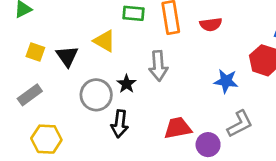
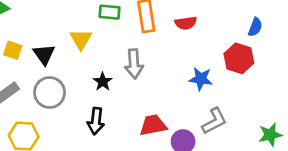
yellow triangle: (104, 41) -> (81, 39), turned 30
gray circle: (96, 95) -> (50, 92), moved

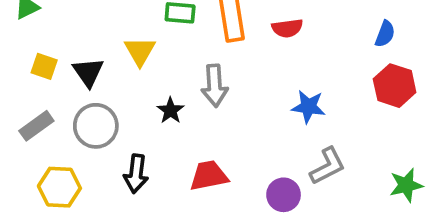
red hexagon: (239, 58) -> (395, 86), moved
black arrow: (96, 121) -> (136, 174), moved
red trapezoid: (153, 125) -> (209, 176), moved

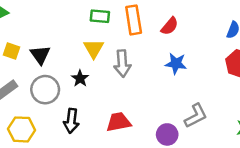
red semicircle: (287, 28) -> (170, 26), turned -42
yellow triangle: (140, 51) -> (94, 49), moved
blue star: (308, 107) -> (176, 63), moved
black star: (171, 111) -> (80, 78), moved

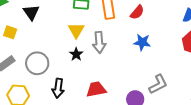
black triangle: (40, 55) -> (31, 12), moved
black star: (80, 78) -> (76, 54), moved

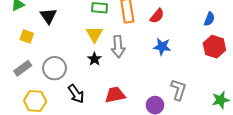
gray L-shape: (158, 84) -> (179, 90), turned -45
black arrow: (58, 88) -> (76, 94), turned -42

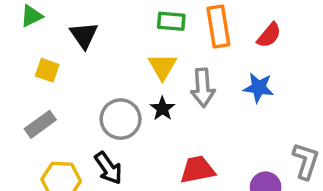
blue star: (162, 47) -> (259, 88), moved
gray circle: (55, 68) -> (121, 119), moved
black arrow: (76, 94) -> (108, 168), moved

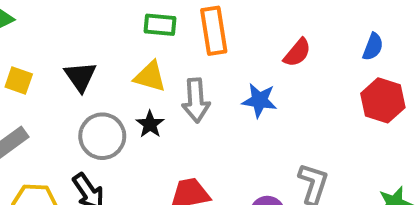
black triangle: (84, 35) -> (80, 77), moved
red semicircle: (269, 35) -> (297, 53), moved
yellow triangle: (162, 67) -> (150, 77), turned -44

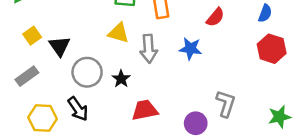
black triangle: (80, 77) -> (60, 46), moved
yellow square: (19, 80) -> (32, 36), turned 36
black star: (150, 124) -> (121, 79), moved

